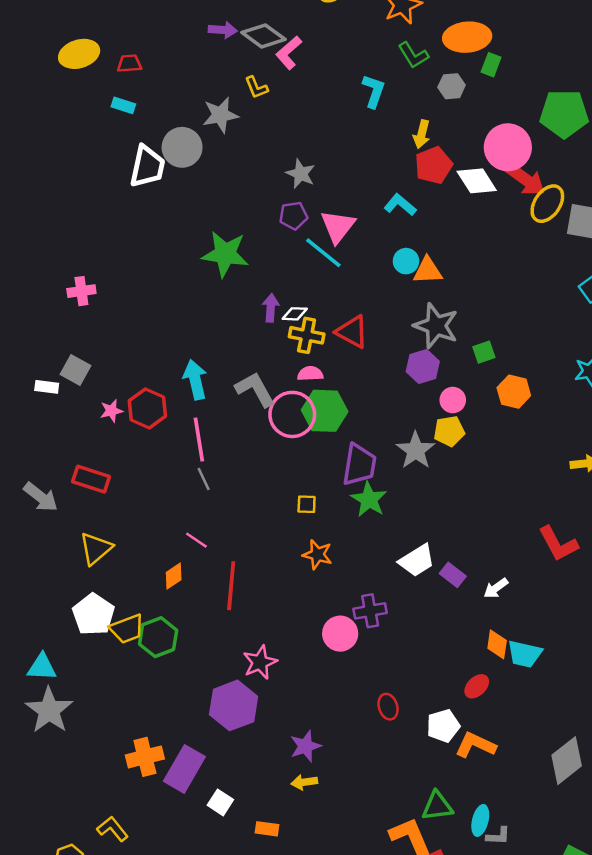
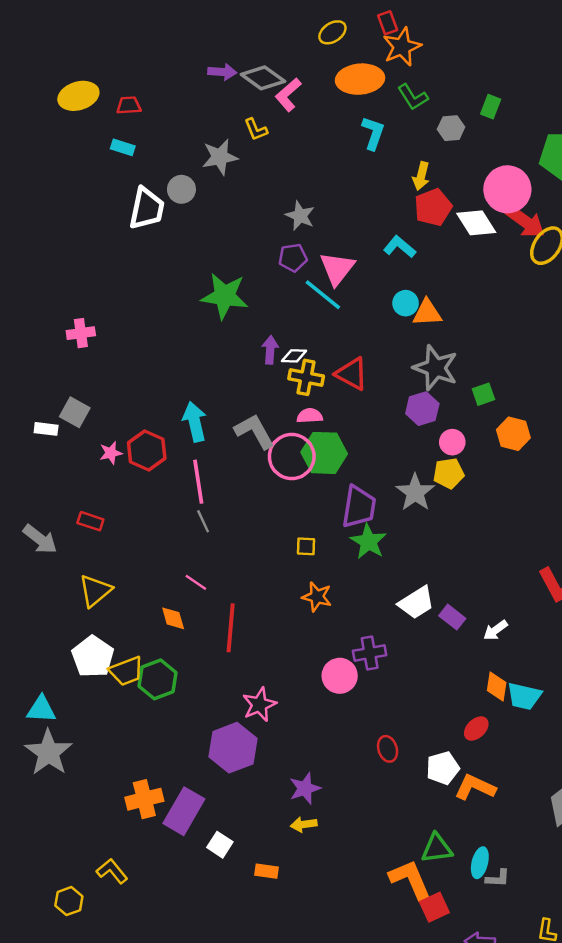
orange ellipse: (467, 37) -> (360, 79), moved
gray circle: (182, 147) -> (181, 189), size x0.7
red rectangle: (91, 479) -> (90, 521), size x0.7
orange diamond: (174, 576) -> (173, 618), turned -72

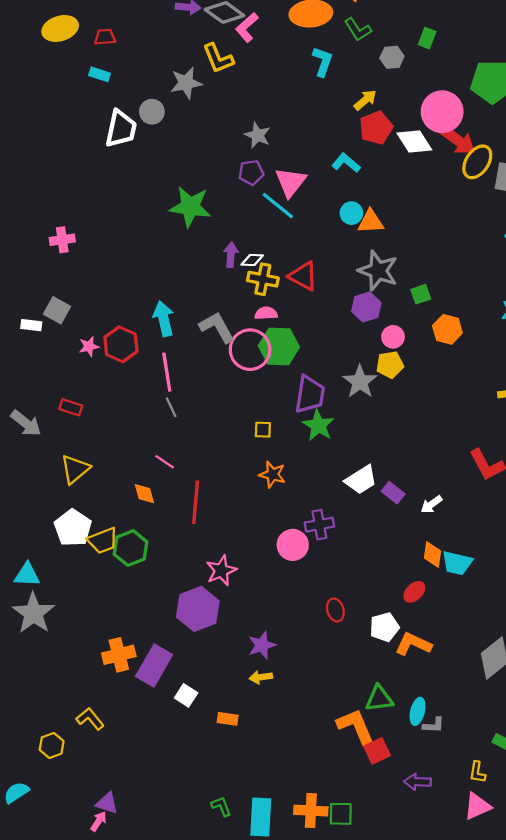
yellow L-shape: (256, 129) -> (218, 58), size x1.5
yellow arrow: (421, 176) -> (365, 100), turned -145

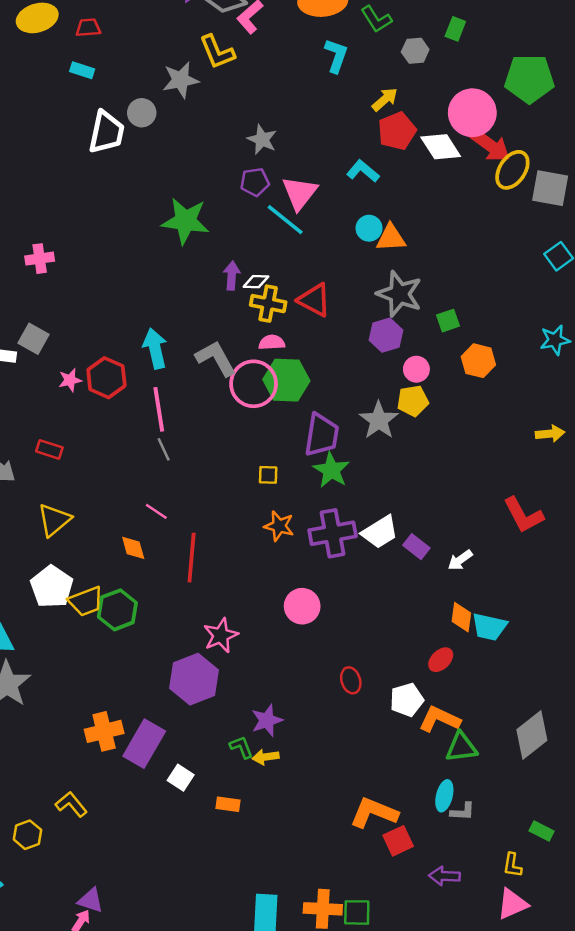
purple cross: (319, 525) -> (333, 533), moved, size x1.4
green triangle: (379, 699) -> (461, 747), moved
orange L-shape: (356, 726) -> (374, 813), turned -45
green L-shape: (221, 806) -> (241, 747), moved

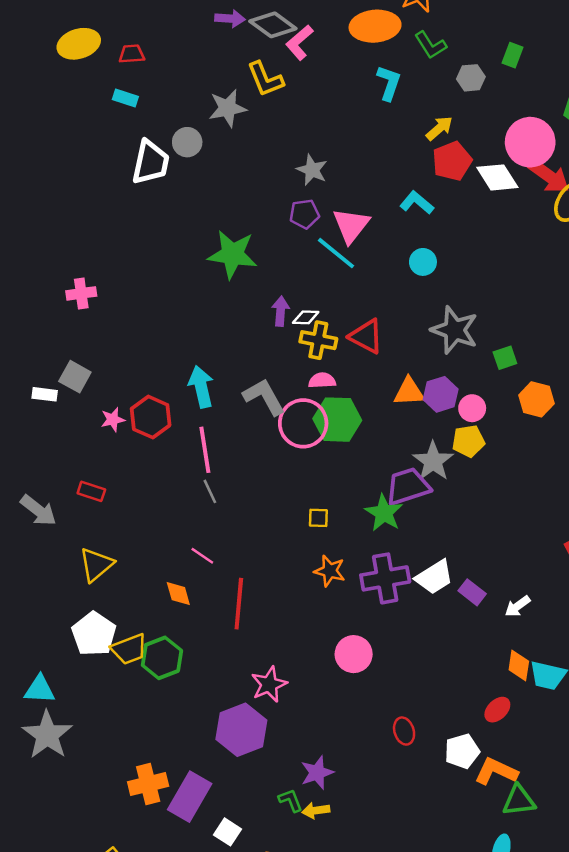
orange triangle: (391, 238) -> (409, 392), moved
purple hexagon: (386, 335) -> (441, 394), moved
purple trapezoid: (322, 435) -> (408, 486), moved, turned -117

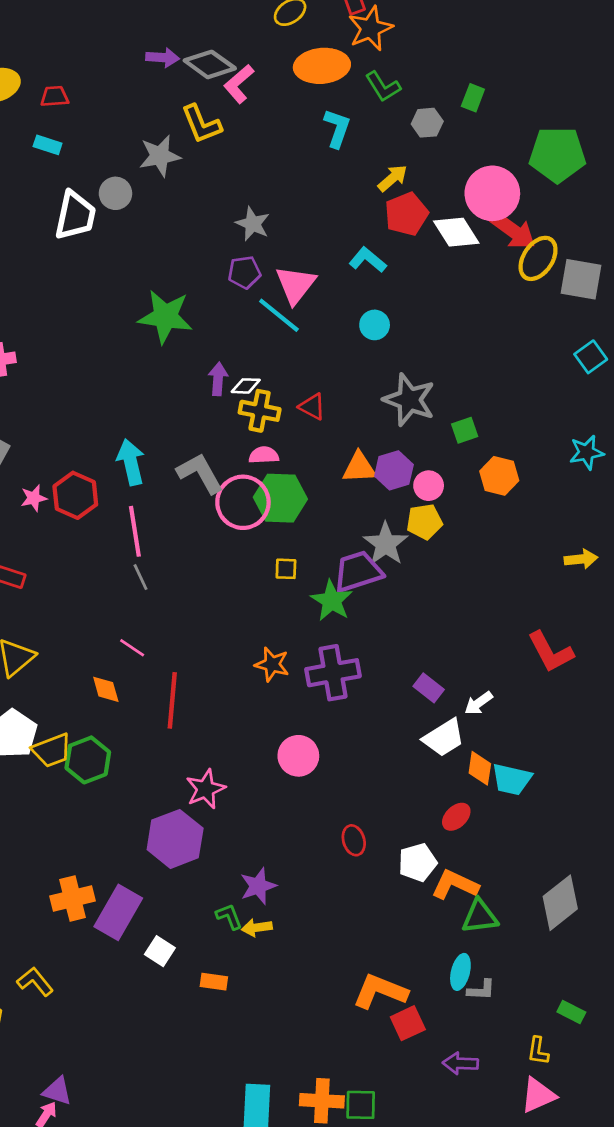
red triangle: (366, 336) -> (312, 407), size x0.7
yellow square: (318, 518) -> (286, 569), moved
white trapezoid: (434, 577) -> (444, 738), moved

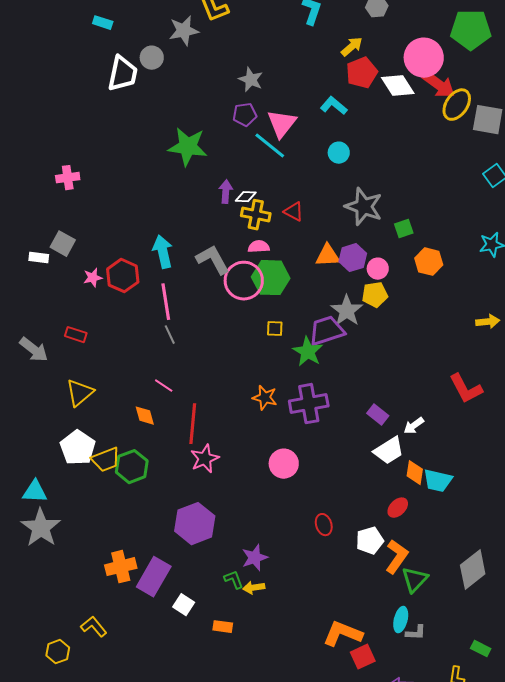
pink star: (206, 789) -> (205, 459), moved
orange L-shape: (455, 885) -> (397, 557), turned 100
green triangle: (480, 916) -> (415, 580), turned -40

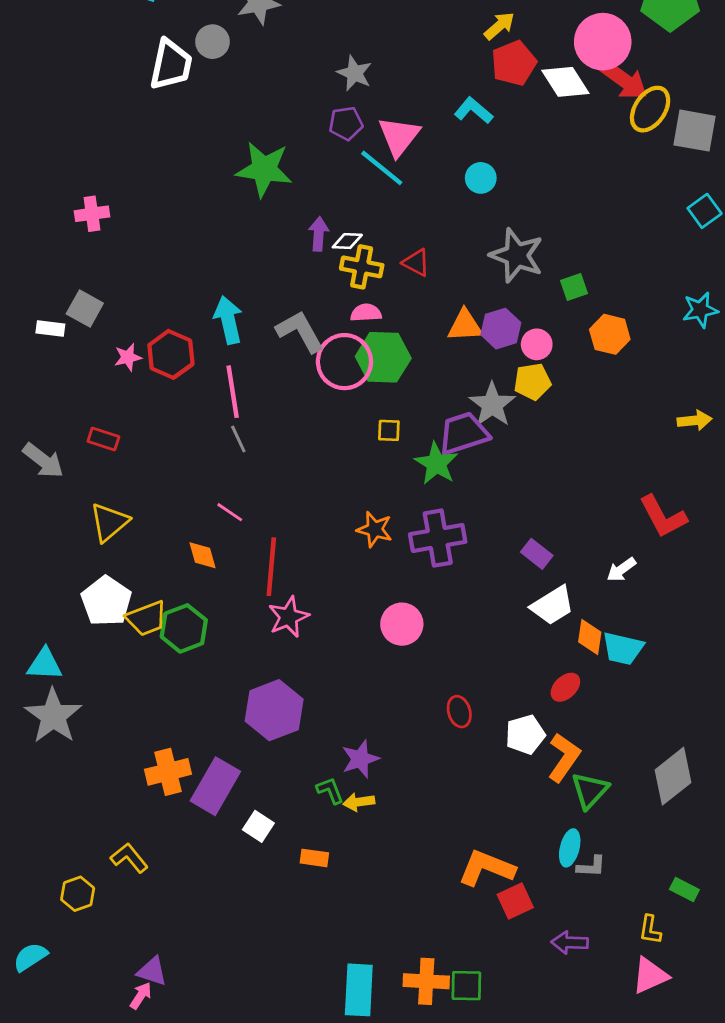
white arrow: (414, 426) -> (621, 570), moved

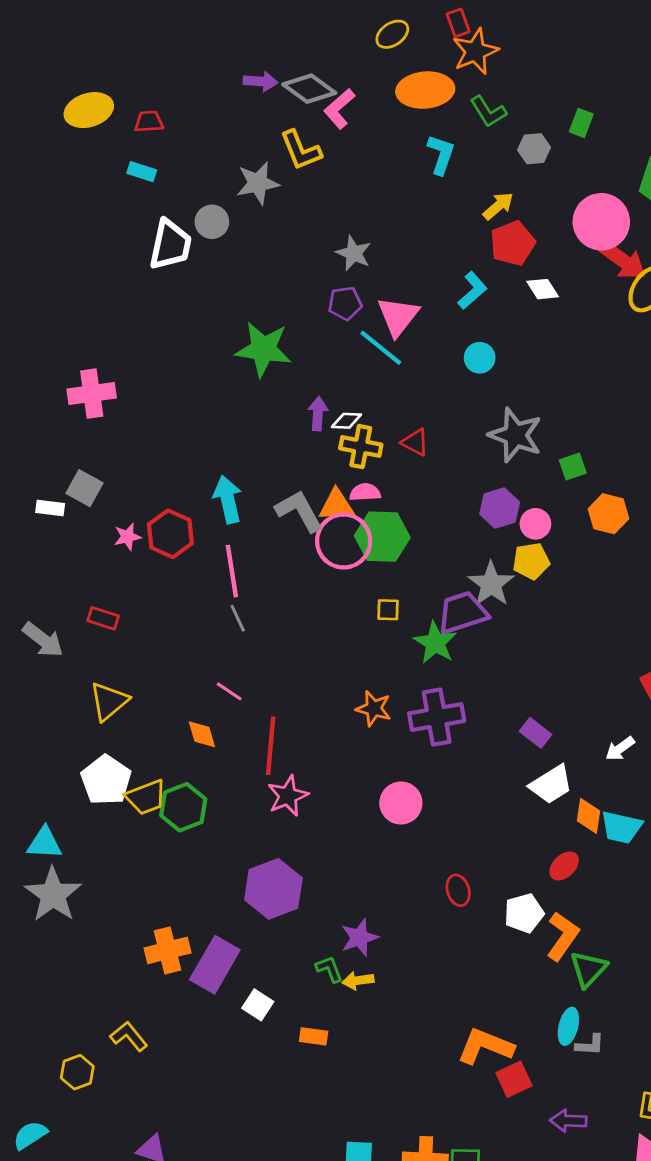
white diamond: (565, 82) -> (543, 289), moved, size x0.7
cyan L-shape: (474, 111) -> (472, 290), turned 99
pink cross: (92, 214) -> (92, 394), size x1.4
orange triangle: (465, 326) -> (336, 505), moved

